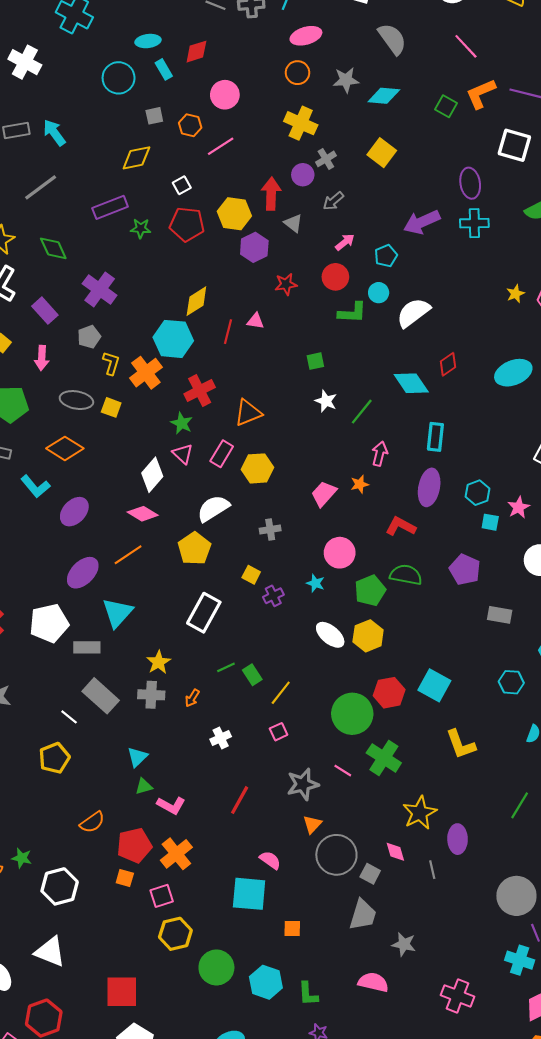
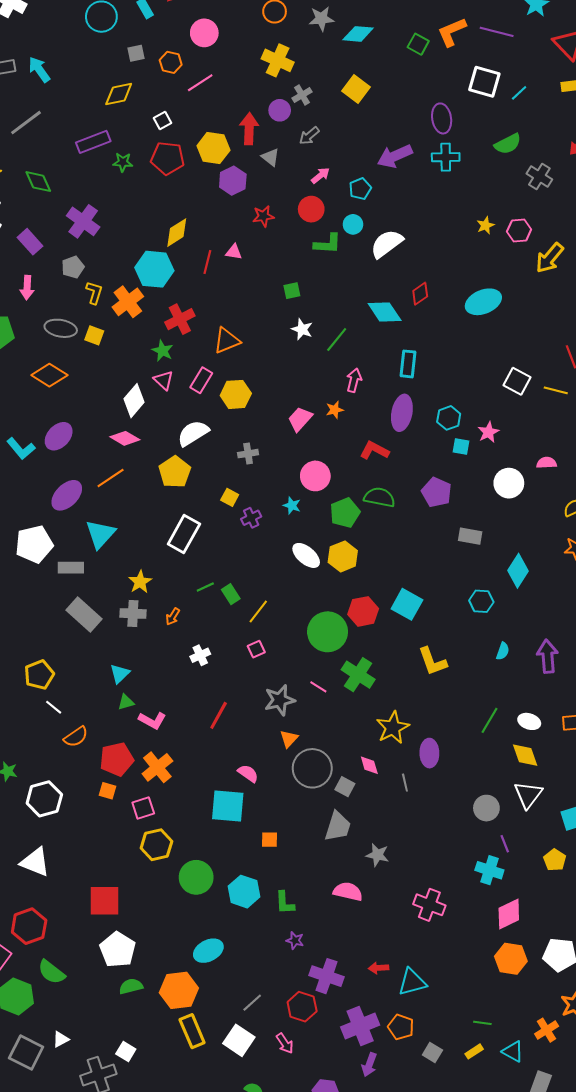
cyan L-shape: (35, 486) -> (21, 448), moved
white line: (69, 717) -> (54, 707), moved
gray circle: (516, 896) -> (486, 808), size x0.7

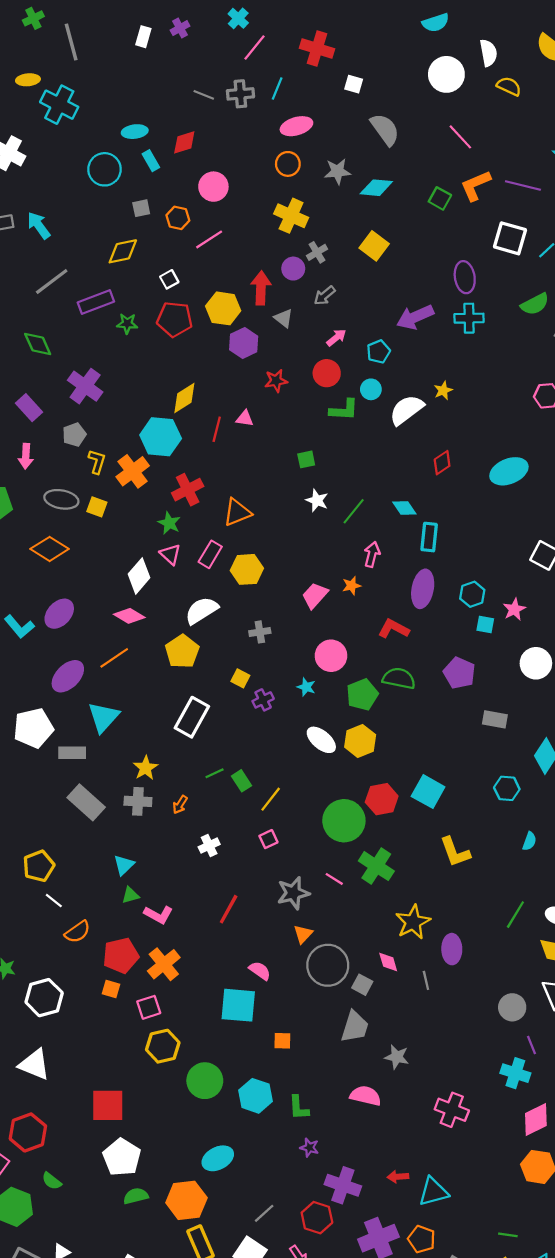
gray line: (26, 123) -> (52, 281), moved
yellow star: (485, 225) -> (443, 390), moved
cyan diamond: (385, 312) -> (404, 508), moved, size x0.7
green semicircle: (51, 972) -> (52, 1181), size x0.7

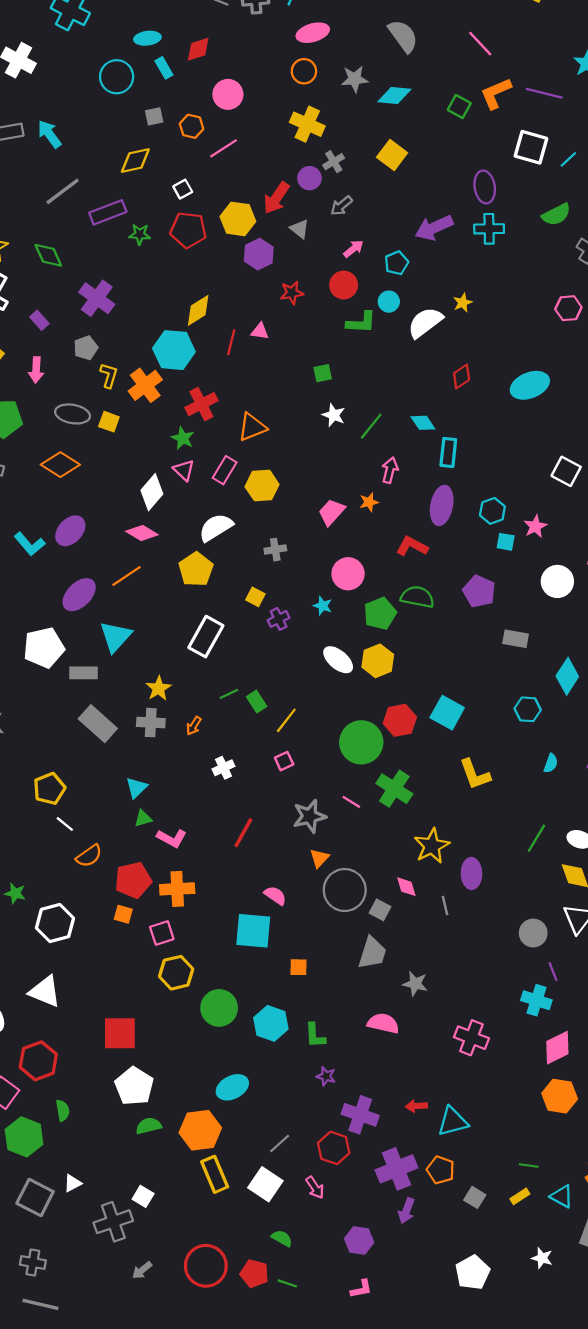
red arrow: (261, 288) -> (276, 198), turned -148
purple rectangle: (29, 408) -> (39, 320), size x0.7
orange cross: (164, 964) -> (177, 889), turned 36
green semicircle: (52, 1181) -> (63, 1110), turned -138

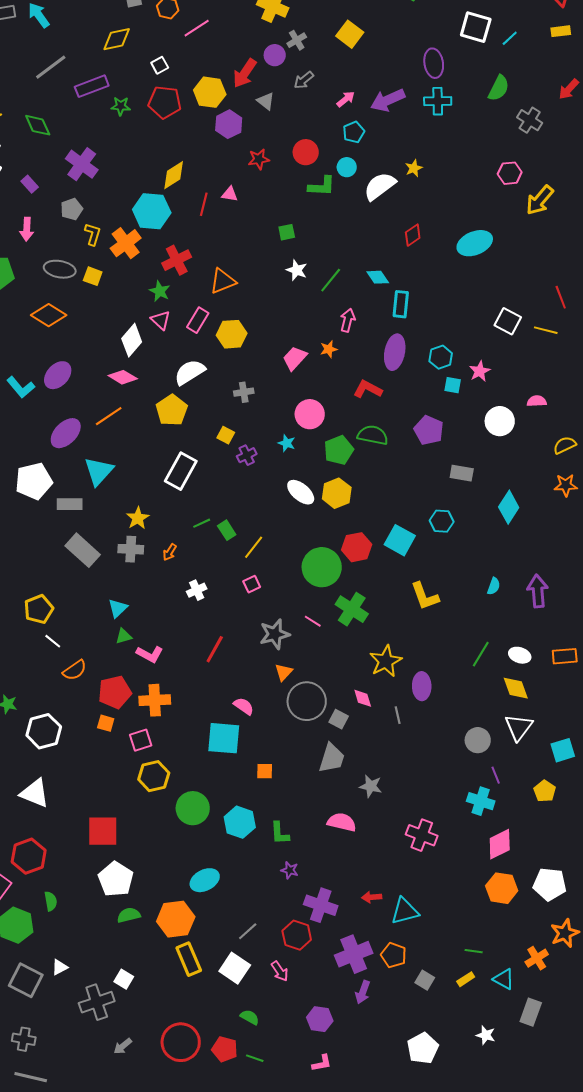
green semicircle: (556, 214) -> (499, 88), turned -36
pink arrow: (354, 249) -> (346, 99), moved
cyan hexagon: (528, 709) -> (442, 521), moved

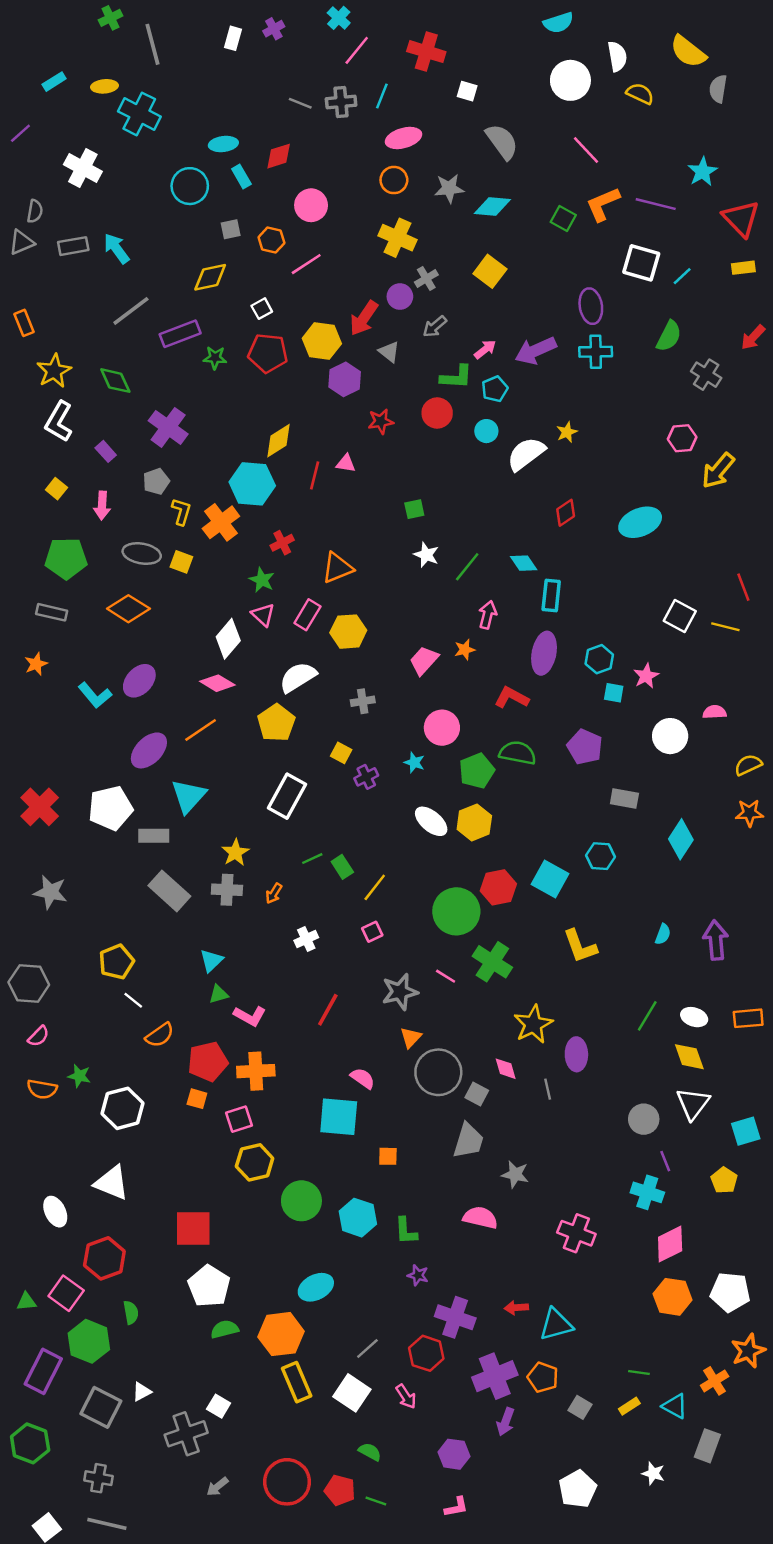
green L-shape: (322, 186) -> (456, 377), moved
red cross: (177, 260) -> (282, 543), size x0.7

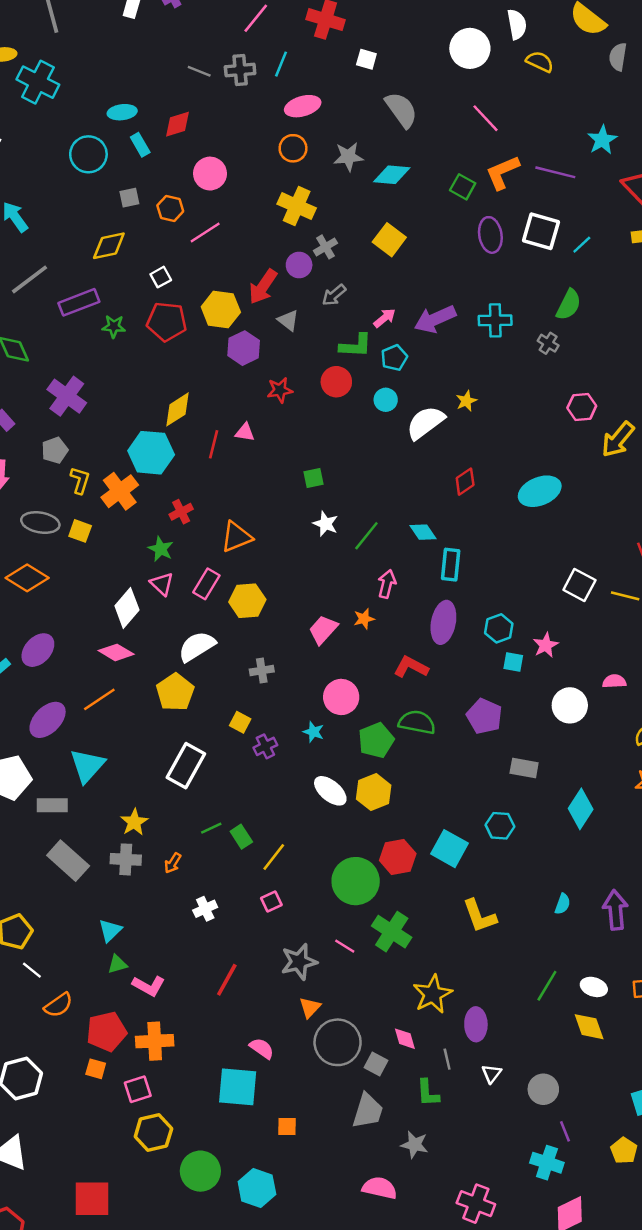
purple ellipse: (591, 306) -> (490, 235), moved
gray cross: (706, 375) -> (548, 343), moved, size x0.7
white triangle: (693, 1104) -> (492, 1074), moved, size x0.6
green L-shape: (406, 1231) -> (428, 1093), moved

